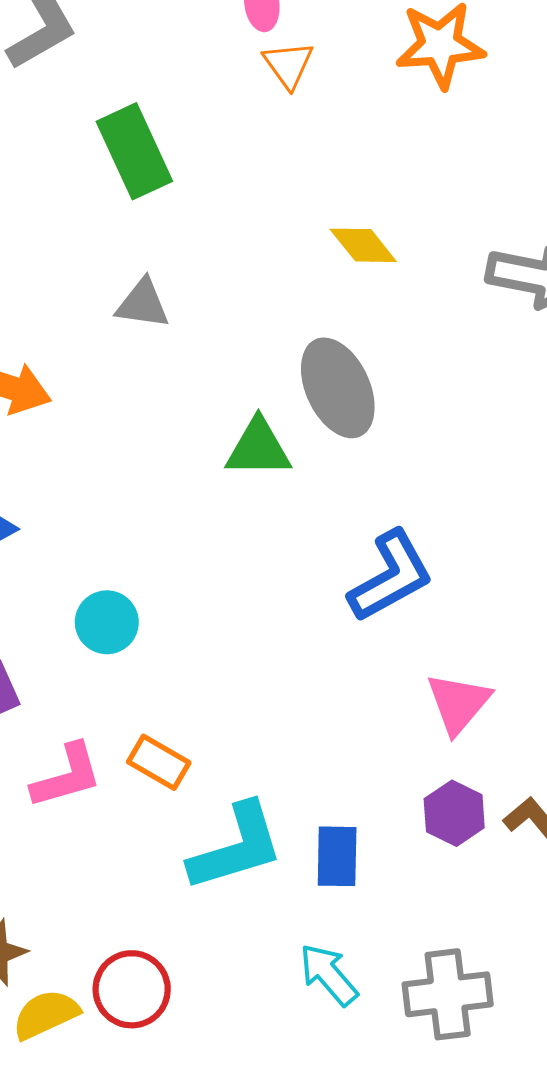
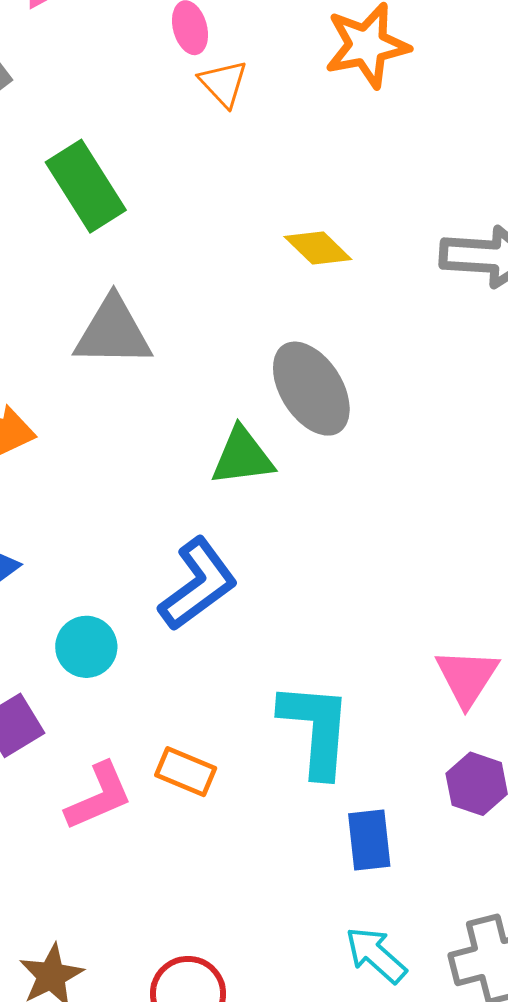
gray triangle: (143, 304) -> (113, 332), size x1.5
blue L-shape: (391, 576) -> (198, 584), moved
cyan circle: (107, 622) -> (86, 647), moved
cyan L-shape: (236, 847) -> (316, 729), moved, turned -61

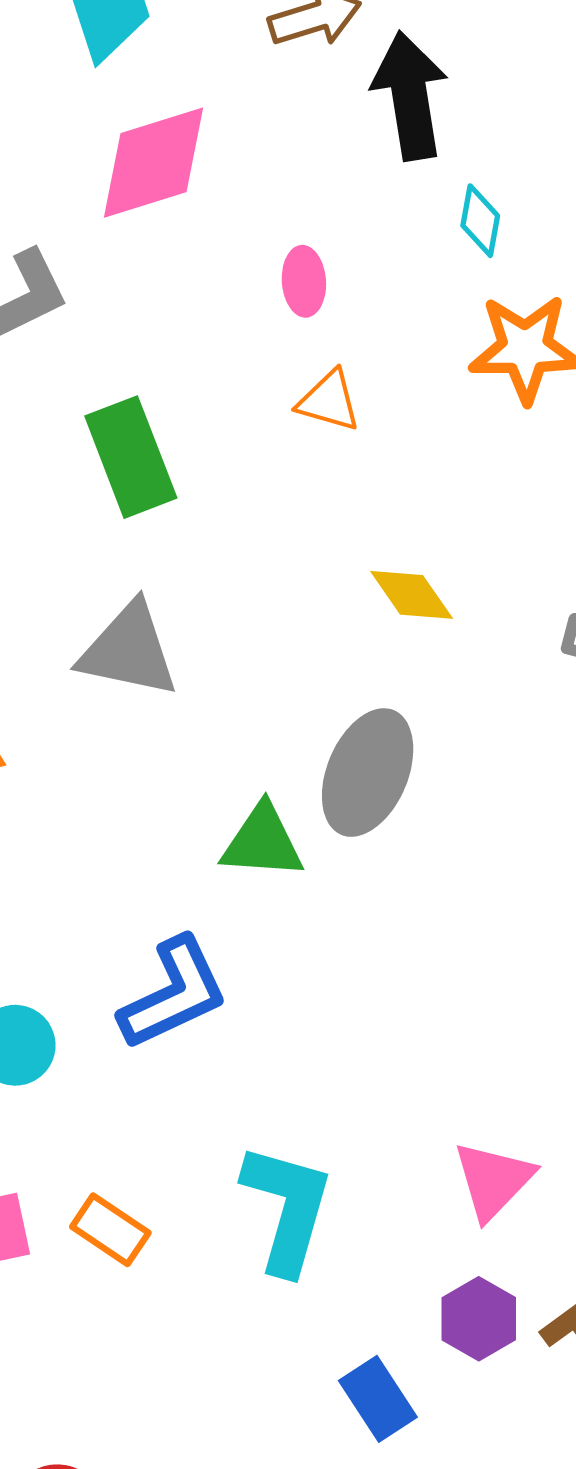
orange triangle: (223, 83) -> (329, 401), moved, turned -42
gray ellipse: (311, 389) -> (368, 773), turned 44
blue rectangle: (369, 840) -> (378, 1399), moved, turned -38

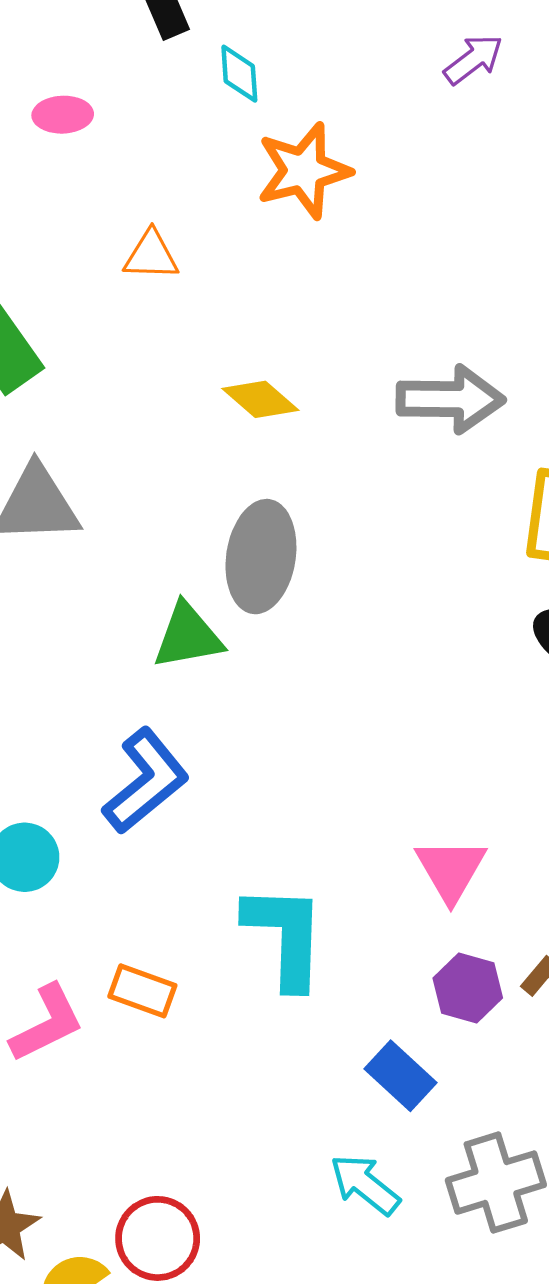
pink ellipse: (304, 281) -> (63, 115), moved, turned -74

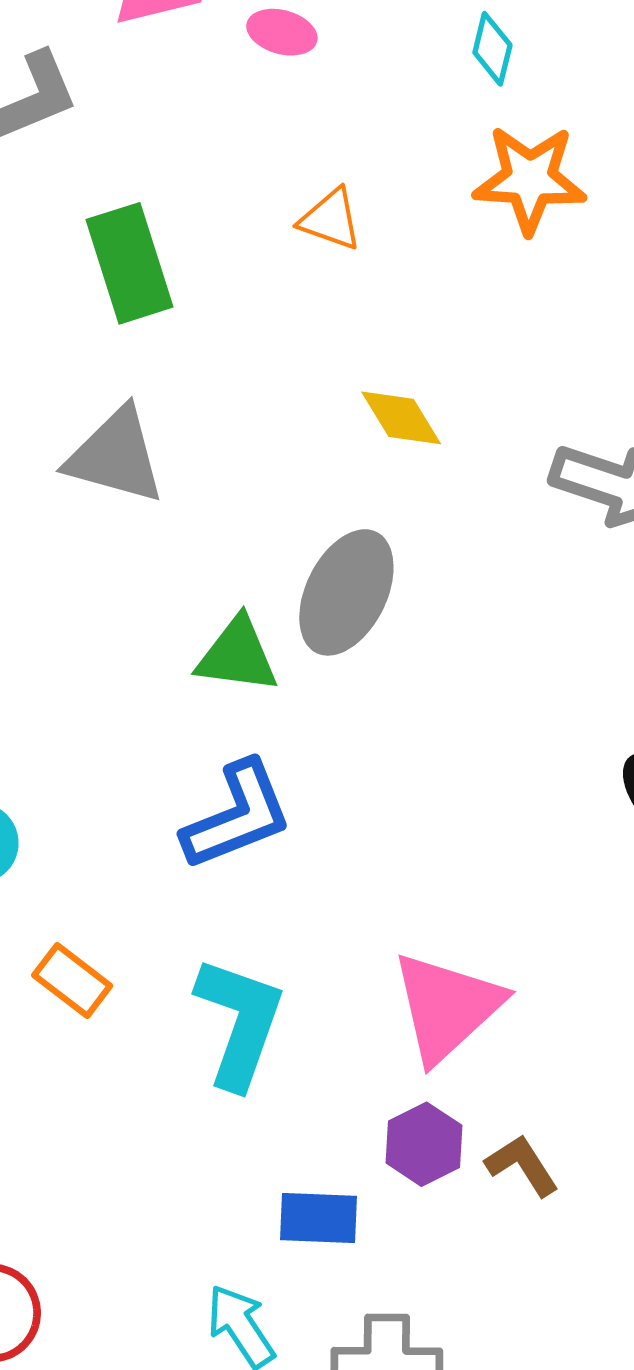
blue L-shape: (146, 781) -> (237, 816), moved
pink triangle: (451, 870) -> (447, 1007), size x1.4
orange rectangle: (142, 991) -> (72, 981), moved
blue rectangle: (400, 1076) -> (318, 1218), turned -58

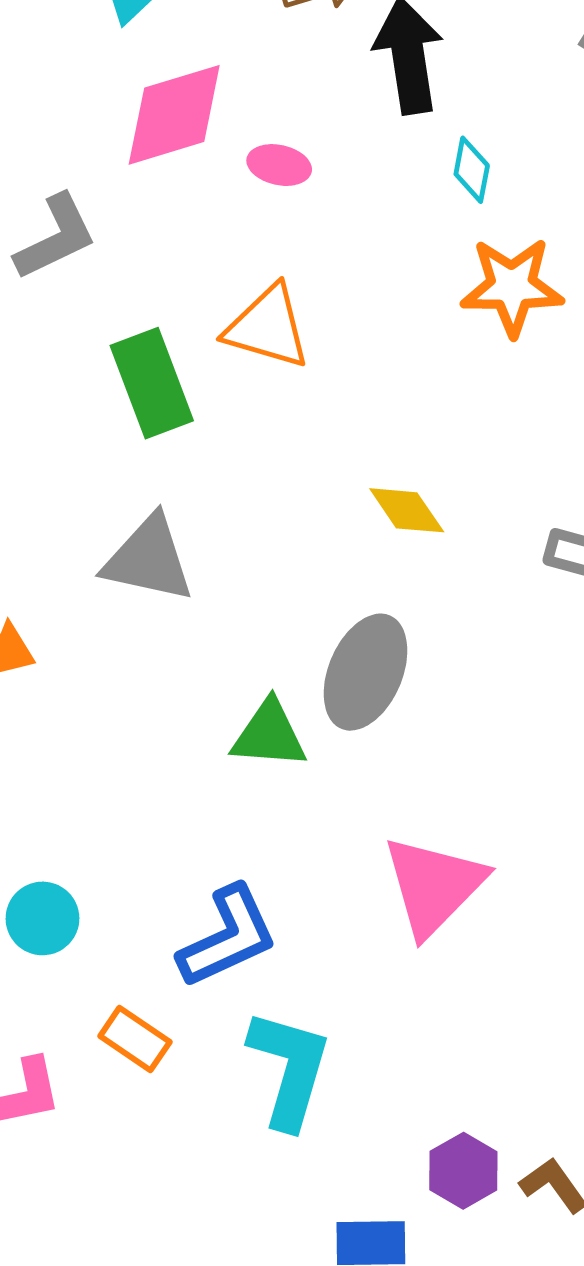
orange triangle: (331, 219) -> (268, 327), moved, size x1.5
blue L-shape: (237, 816) -> (228, 937), moved
pink triangle: (447, 1007) -> (434, 886), moved

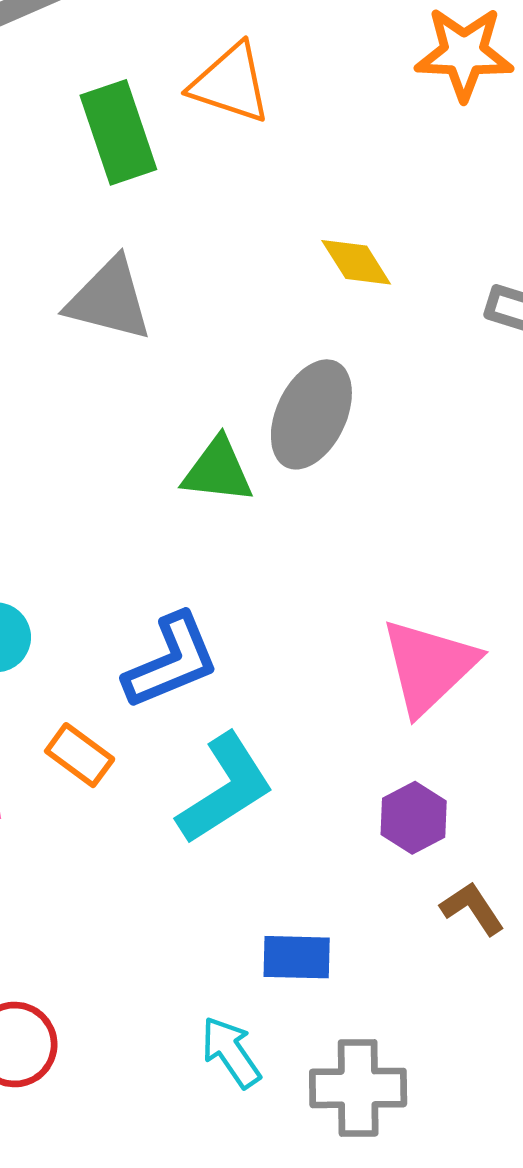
pink triangle: (434, 886) -> (429, 666), moved
cyan L-shape: (289, 1069) -> (225, 789), turned 39
purple hexagon: (463, 1171) -> (414, 818), moved

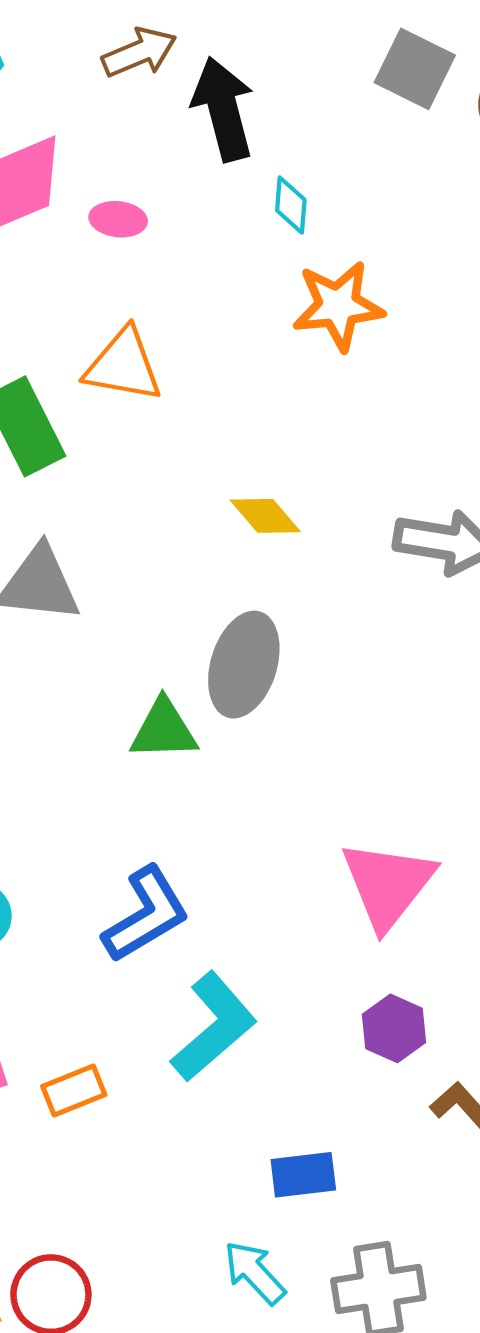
orange rectangle: (80, 755) -> (74, 1091), moved, turned -50

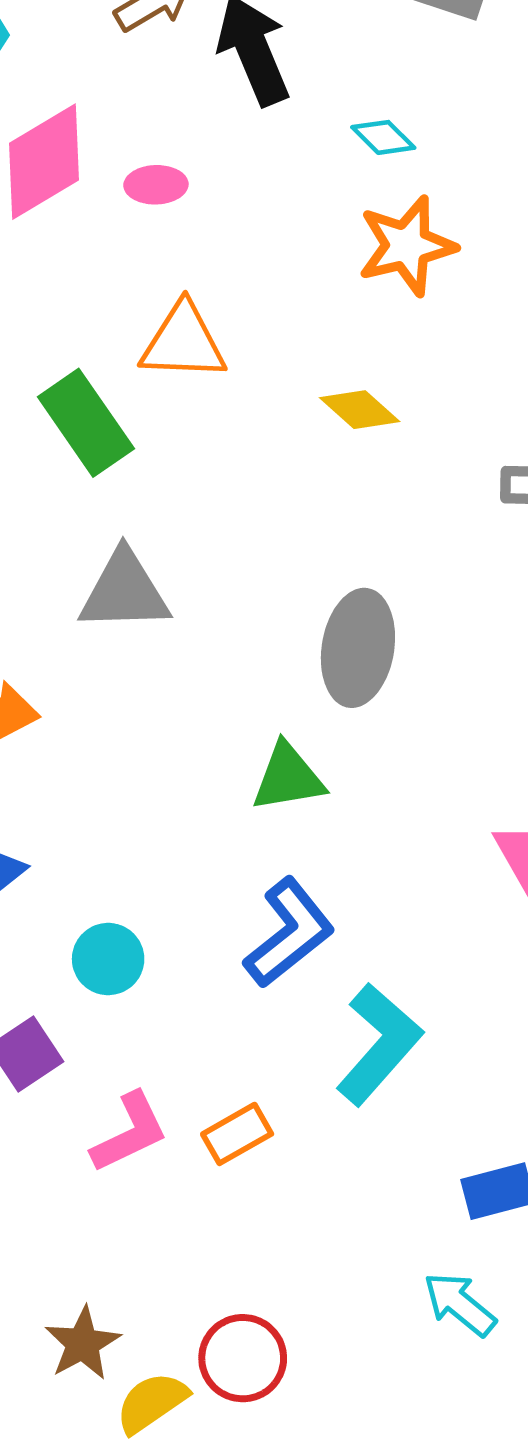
cyan diamond: (291, 205) -> (383, 137), moved, turned -42
yellow diamond: (265, 516) -> (360, 410), moved
green triangle: (164, 730) -> (288, 777), moved

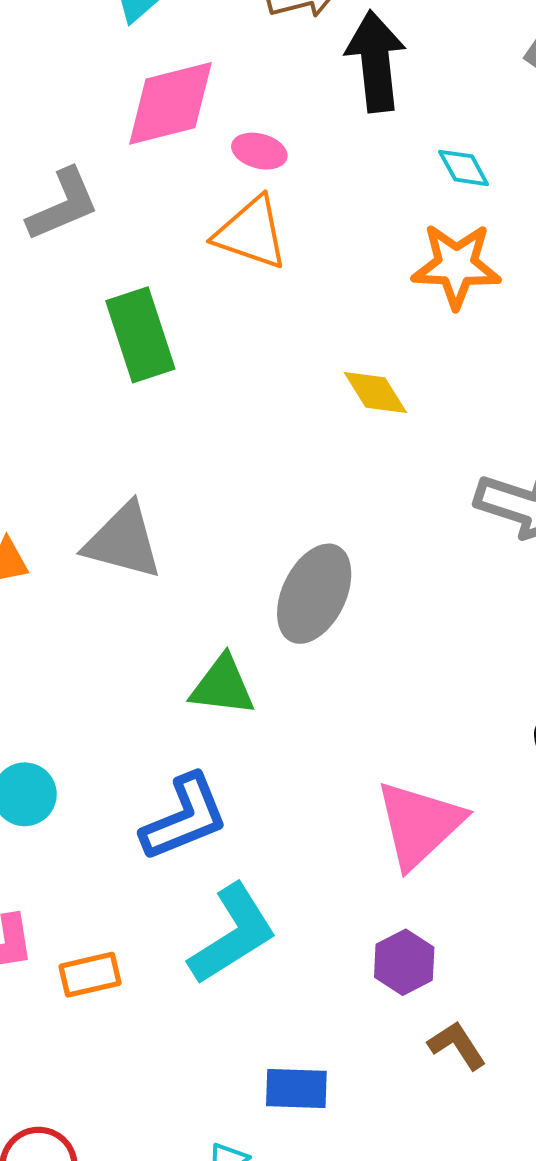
orange triangle: (183, 342) -> (251, 233), moved
gray triangle: (124, 591) -> (123, 541), moved

